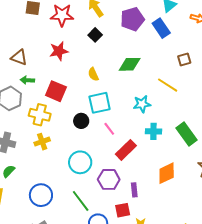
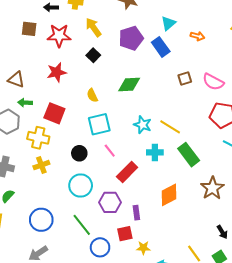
yellow line: (168, 85) -> (170, 127), moved
cyan star: (142, 104) -> (143, 125), turned 30
black circle: (81, 121) -> (79, 153), moved

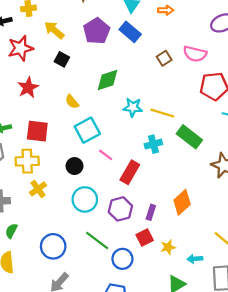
cyan star: (143, 125) -> (133, 107), moved
orange diamond: (169, 195) -> (182, 202), moved
purple rectangle: (136, 213) -> (151, 212), turned 40

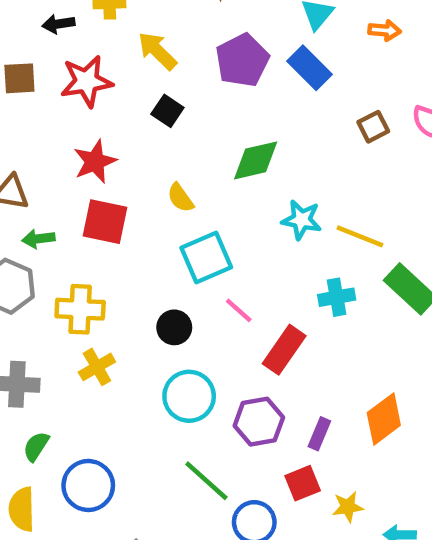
red square: (37, 131) -> (105, 222), moved
blue circle: (53, 246) -> (88, 485), moved

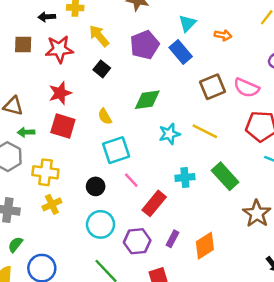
brown square: (373, 127) -> (212, 87), size x1.5
cyan star: (301, 220) -> (169, 134), turned -30
yellow line: (360, 236) -> (205, 131), moved
purple rectangle: (319, 434) -> (173, 239), moved

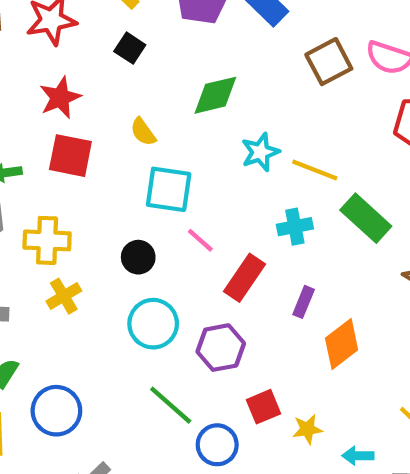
yellow line: (205, 131) -> (315, 170), moved
cyan square: (116, 150) -> (169, 189), turned 32
purple rectangle: (173, 239) -> (304, 302), moved

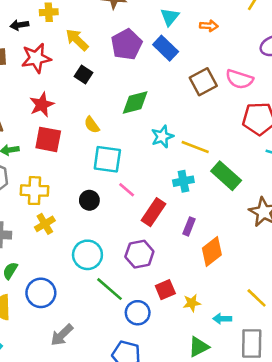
cyan circle: (153, 324) -> (87, 255), moved

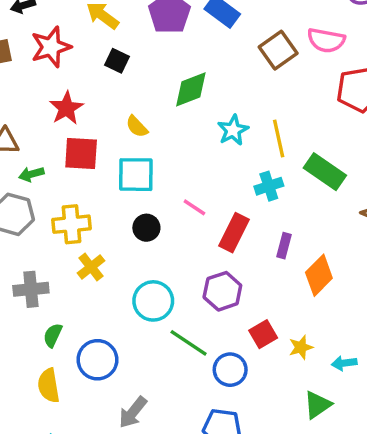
yellow line: (195, 147) -> (279, 139), turned 64
cyan square: (107, 159) -> (136, 175), moved

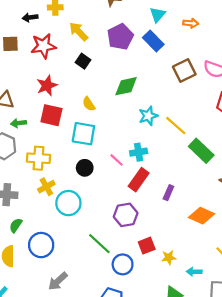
yellow line: (279, 139) -> (176, 126), turned -45
cyan cross: (269, 186) -> (139, 152), moved
orange diamond: (319, 275) -> (202, 216), moved, turned 60
cyan circle: (153, 301) -> (68, 203), moved

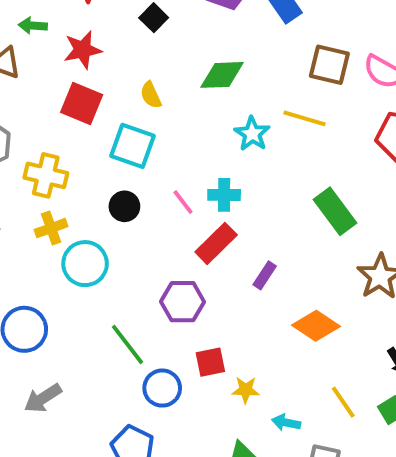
brown square: (184, 71) -> (329, 65), turned 30
cyan star: (148, 116) -> (252, 134), turned -30
green arrow: (18, 123) -> (33, 26), moved
yellow line: (176, 126) -> (305, 118), moved, turned -35

